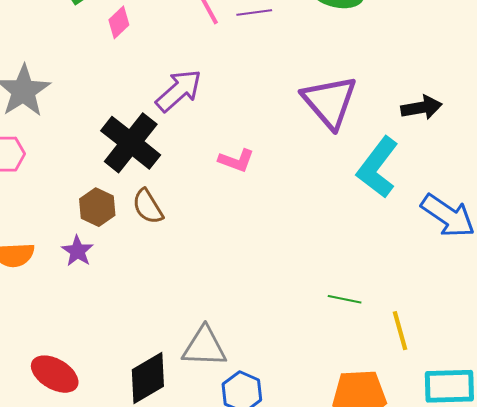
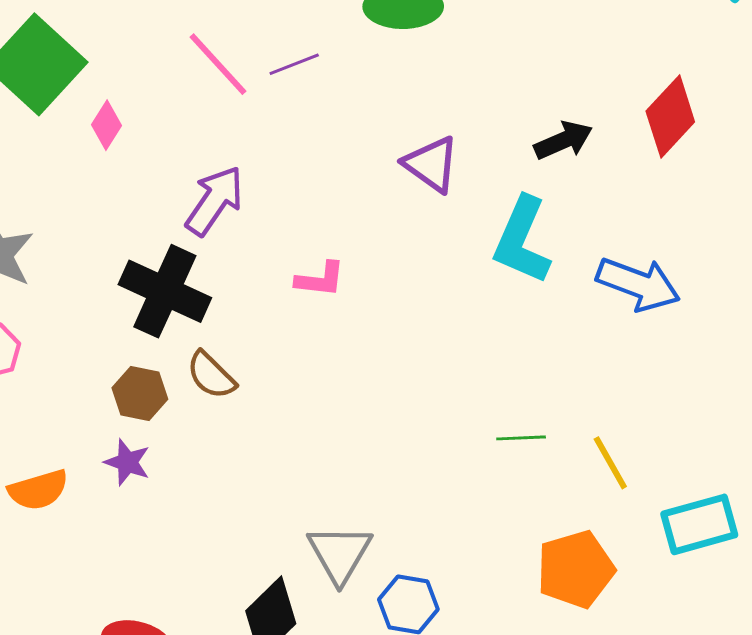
purple triangle: (330, 102) -> (431, 164), size x0.7
gray triangle: (204, 347) -> (340, 554), turned -48

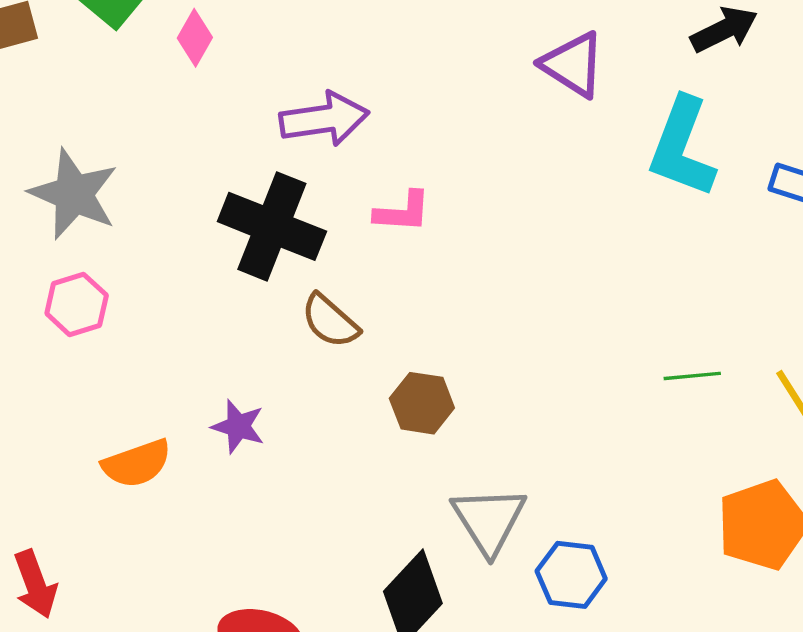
purple arrow: (215, 201) -> (324, 119), turned 50
pink L-shape: (320, 279) -> (403, 212), moved
brown hexagon: (140, 394) -> (422, 403), moved

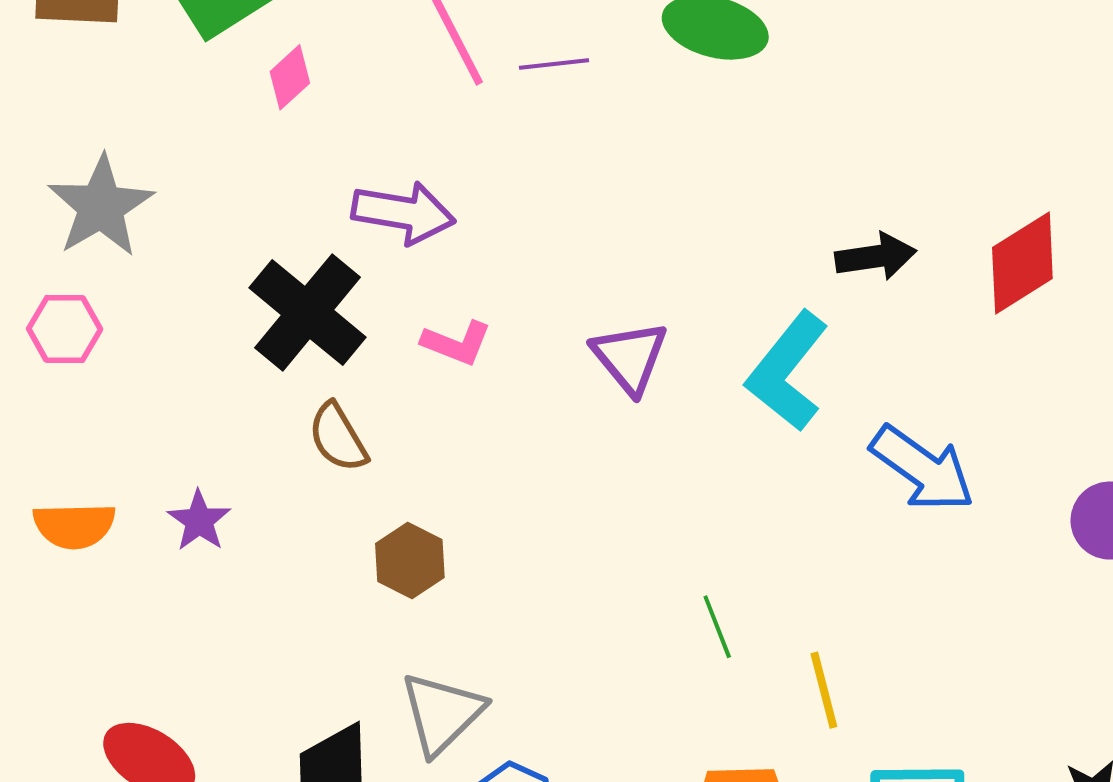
purple triangle: (573, 65) -> (630, 357), moved
green line: (692, 376) -> (717, 627), turned 56

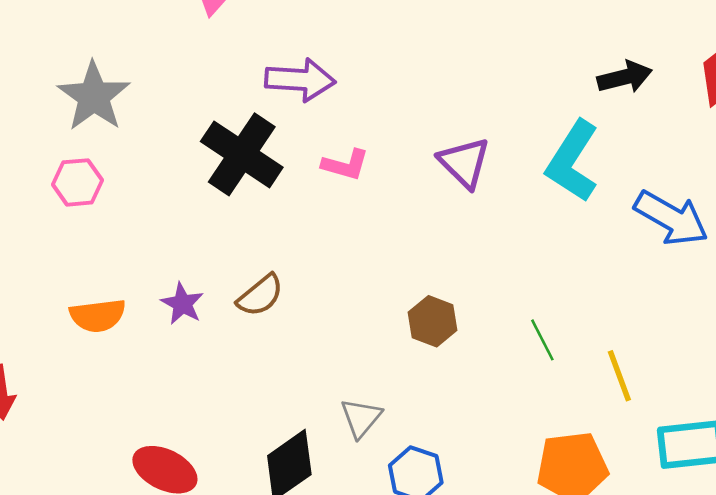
brown semicircle: (338, 437) -> (260, 295), moved, turned -93
brown hexagon: (410, 561) -> (433, 321), moved
gray triangle: (442, 713) -> (361, 418), size x0.7

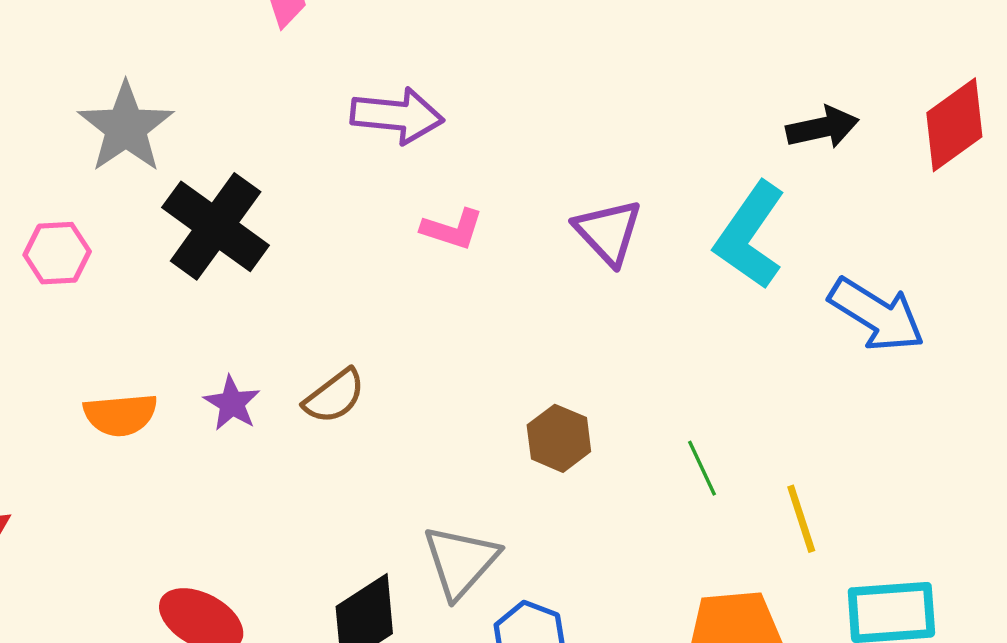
black cross: (242, 154) -> (216, 226), moved
pink hexagon: (78, 182) -> (57, 253), moved
gray triangle: (361, 418) -> (461, 561), size x1.4

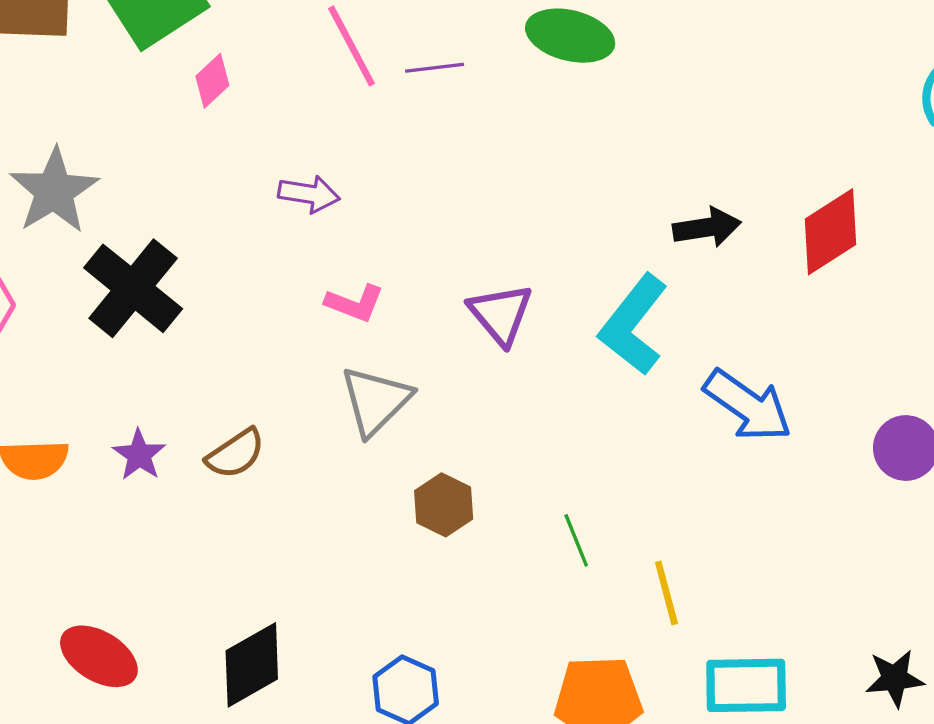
purple arrow: (397, 116) -> (309, 194), size x0.7
gray triangle: (461, 561) -> (376, 401), moved

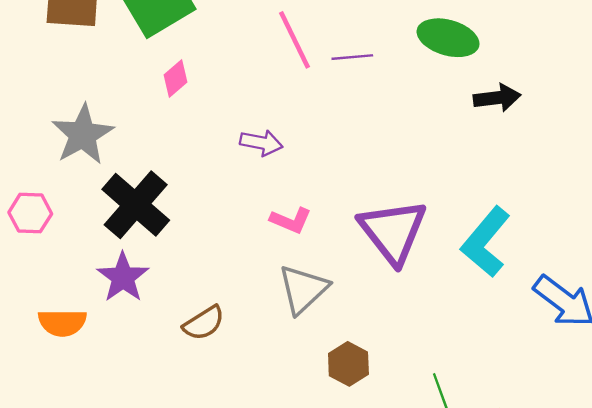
pink diamond: (212, 81) -> (176, 79), moved
black arrow: (707, 227) -> (497, 98), moved
purple triangle: (501, 314) -> (393, 231), size x1.5
purple star: (139, 455) -> (123, 277), moved, size x1.4

